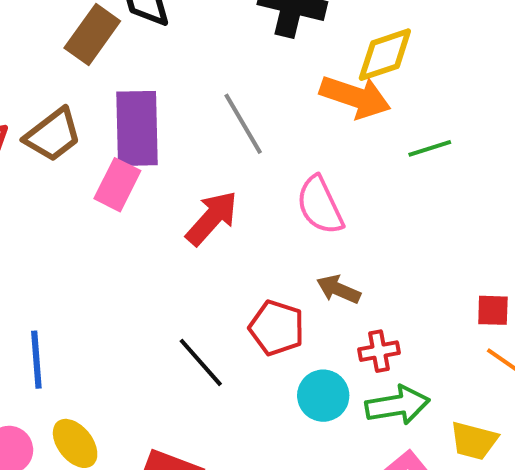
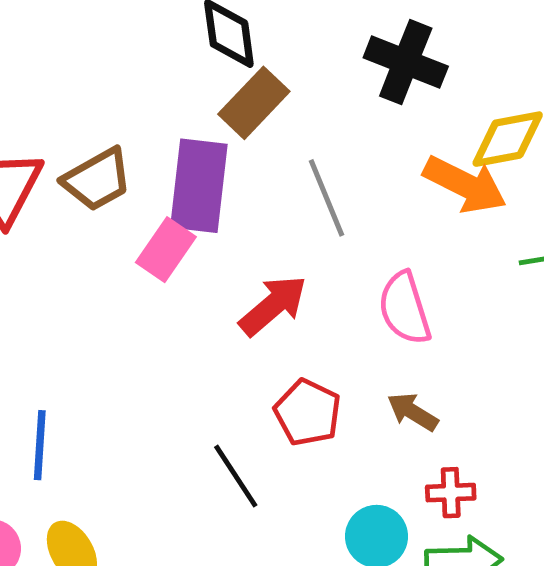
brown rectangle: (92, 35) -> (254, 103), moved
red pentagon: (277, 328) -> (308, 412), moved

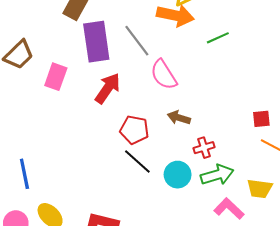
purple rectangle: (199, 186) -> (96, 42), moved
gray line: (327, 198) -> (137, 41), moved
black line: (236, 476) -> (137, 162), moved

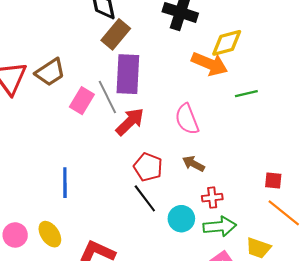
gray line: (137, 41) -> (107, 97), moved
blue line: (24, 174) -> (65, 183), moved

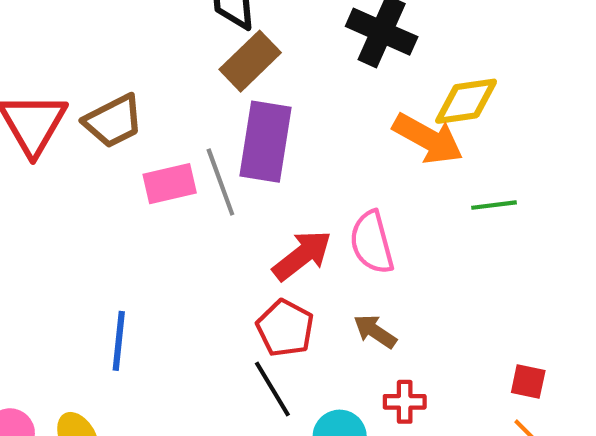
pink rectangle: (82, 101) -> (170, 184), turned 40
red arrow: (130, 122) -> (302, 255), moved

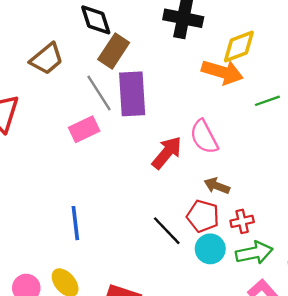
brown trapezoid: (113, 121) -> (47, 59), moved
gray line: (220, 182) -> (99, 93), moved
red pentagon: (285, 328) -> (203, 216), moved

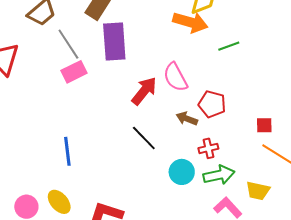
gray line: (99, 93) -> (68, 44), moved
red pentagon: (203, 216) -> (212, 104), moved
black line: (167, 231) -> (144, 138), moved

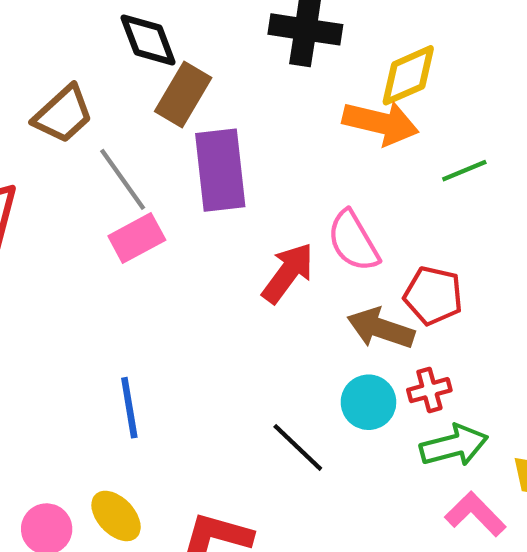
brown arrow: (187, 119) -> (381, 328), size x1.4
black line: (144, 138) -> (298, 447), moved
cyan circle: (182, 172) -> (368, 402), moved

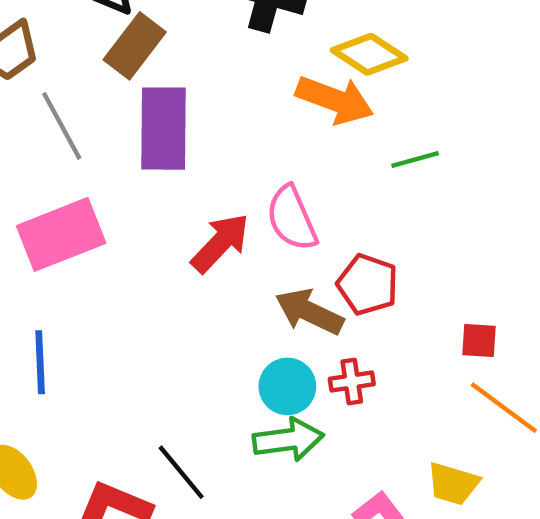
yellow diamond: (408, 75) -> (369, 54), turned 50
pink rectangle: (137, 238) -> (61, 234), moved, size x1.5
green arrow: (454, 446) -> (288, 440), moved
black line: (298, 447) -> (181, 472), moved

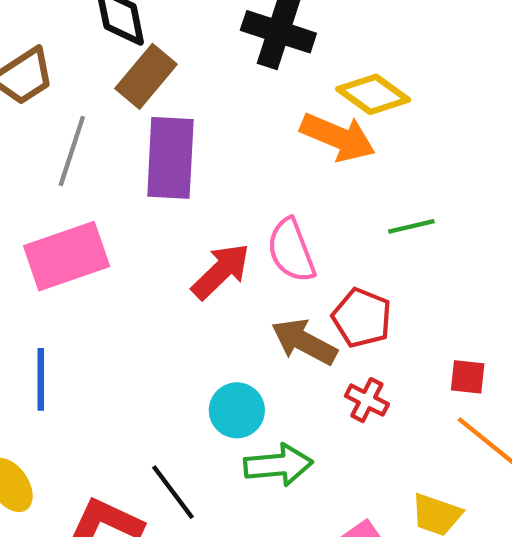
gray line: (62, 126) -> (72, 151), turned 44
green line: (415, 160) -> (411, 226), moved
red cross: (352, 381) -> (367, 400), moved, turned 33
cyan circle: (287, 386) -> (237, 410), moved

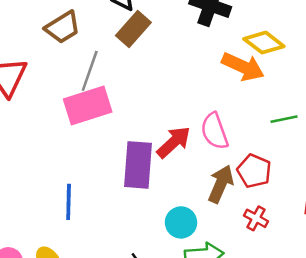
purple rectangle: (170, 158) -> (138, 165), moved
pink rectangle: (67, 256) -> (88, 105), moved
brown arrow: (304, 342) -> (221, 184), turned 84

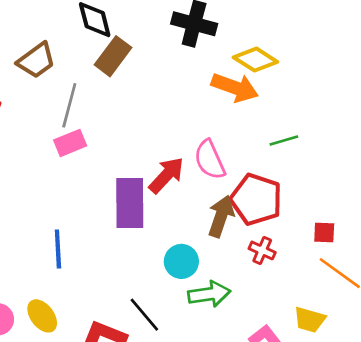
pink rectangle: (88, 105) -> (70, 143), size x0.6
red pentagon: (254, 171) -> (256, 199), size x1.4

